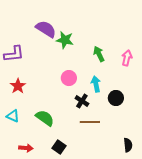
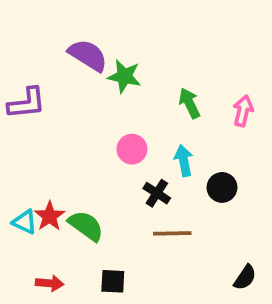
red star: (18, 86) -> (50, 216), moved
black semicircle: (128, 145) -> (245, 277), turned 40
black square: (59, 147) -> (113, 281), turned -32

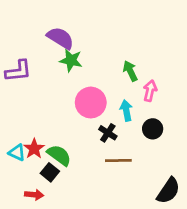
green star: (124, 76) -> (71, 60), moved
pink arrow: (243, 111) -> (150, 91), moved
pink circle: (132, 149) -> (91, 103), size x1.5
black semicircle: (245, 277) -> (168, 191), size x1.5
black square: (113, 281) -> (50, 172), moved, turned 36

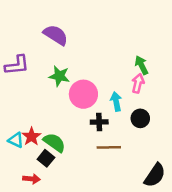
green star: (71, 60) -> (59, 76), moved
green arrow: (130, 71) -> (141, 65), moved
black cross: (108, 133) -> (99, 122), turned -35

